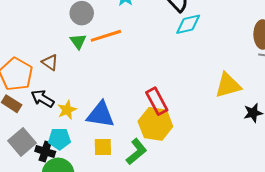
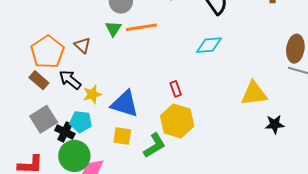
cyan diamond: (188, 24) -> (209, 45), moved
red rectangle: (157, 101) -> (176, 89), moved, size x0.6

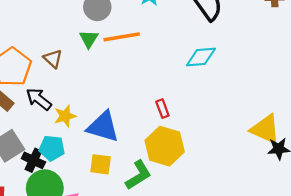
yellow triangle: (254, 94) -> (265, 129), moved, turned 32

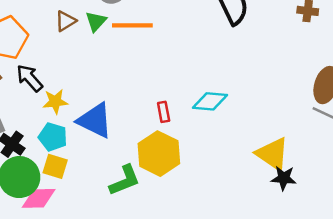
cyan diamond: (201, 57) -> (210, 101), moved
brown triangle: (53, 59) -> (66, 21), moved, turned 36
cyan pentagon: (52, 148) -> (53, 137), moved
yellow square: (101, 164) -> (55, 166), moved

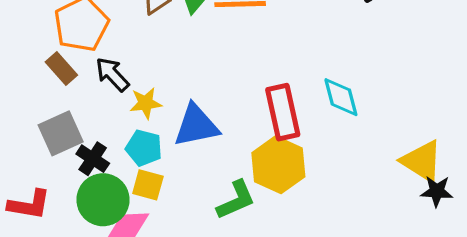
cyan diamond: (210, 101) -> (341, 97), turned 72
red rectangle: (164, 112) -> (283, 112), size x2.0
blue triangle: (95, 120) -> (196, 126), turned -36

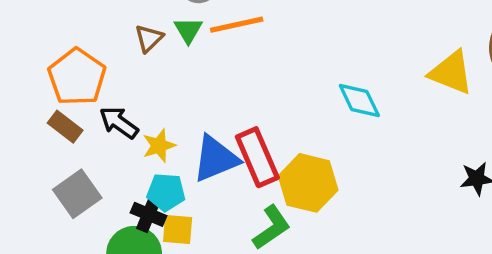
red rectangle: (283, 112) -> (257, 157), moved
black cross: (93, 159) -> (149, 214), moved
yellow triangle: (422, 161) -> (451, 73), moved

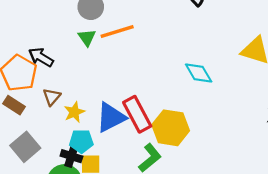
brown triangle: (149, 38) -> (52, 97), moved
black arrow: (119, 123) -> (41, 57), moved

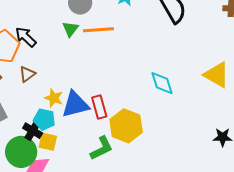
yellow star: (74, 112) -> (54, 98), moved, turned 30
red rectangle: (137, 114) -> (99, 107), size x0.7

